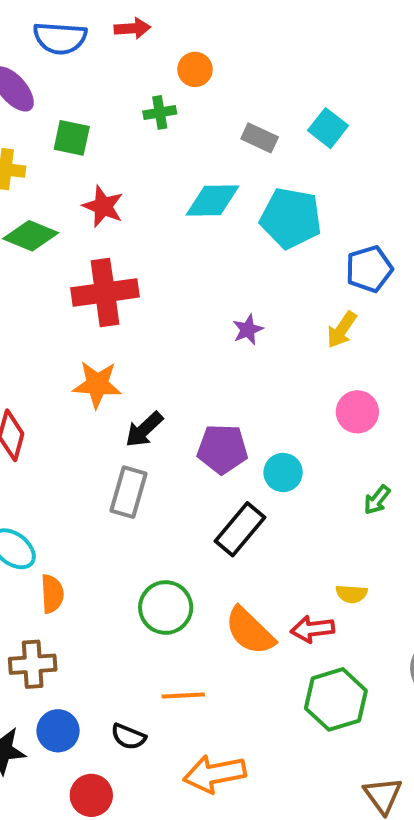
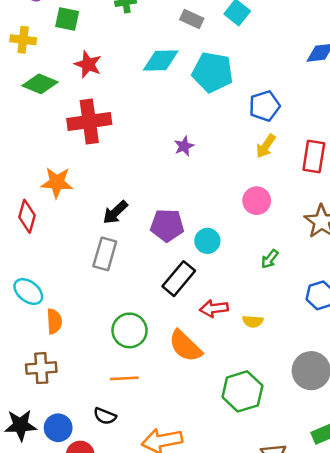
yellow arrow: (342, 330) -> (266, 146), moved
orange star: (97, 384) -> (57, 182), moved
red arrow: (312, 629) -> (214, 308), moved
orange line: (183, 696) -> (124, 378), moved
blue circle: (58, 731) -> (58, 428), moved

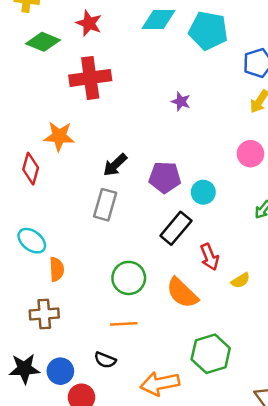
purple star: (184, 146) -> (181, 102), turned -30
red arrow: (214, 308) -> (209, 257), turned -105
yellow semicircle: (253, 321) -> (241, 280), moved, turned -36
green hexagon: (242, 391) -> (211, 354), moved

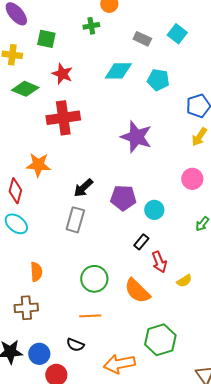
cyan pentagon: (208, 31) -> (158, 80), size x0.7
purple star: (181, 102) -> (136, 137), size x2.0
black rectangle: (176, 228) -> (141, 242), moved, size x0.6
cyan ellipse: (32, 241) -> (16, 224), moved

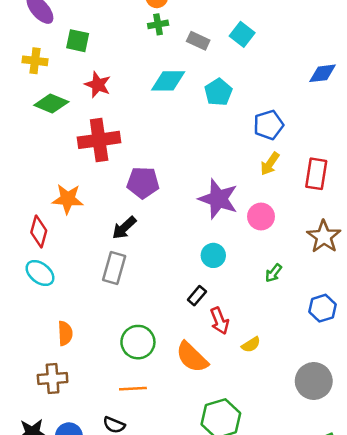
green cross: (91, 26) -> (158, 24), moved
cyan pentagon: (158, 80) -> (218, 92), turned 30
purple star: (136, 137) -> (218, 199), moved
purple pentagon: (123, 198) -> (143, 183), moved

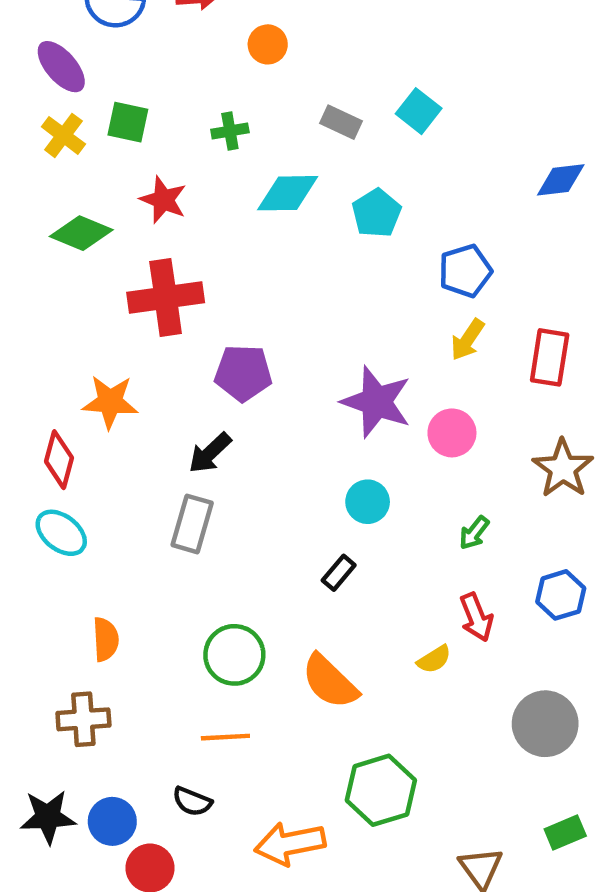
green cross: (158, 24) -> (230, 131), moved
yellow cross: (35, 61) -> (63, 135), moved, turned 30
red arrow: (220, 321) -> (476, 617), moved

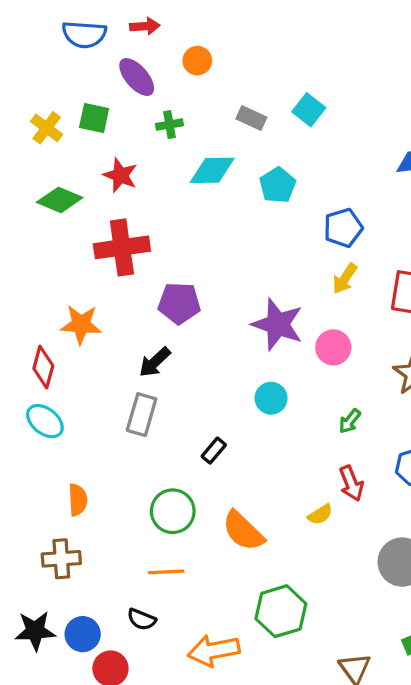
purple ellipse: (61, 67) -> (137, 77), moved
black rectangle: (339, 573) -> (214, 451), moved

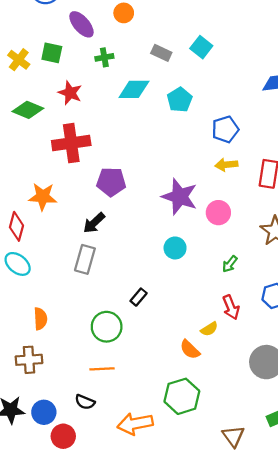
yellow arrow: (345, 279) -> (226, 165), turned 50
black rectangle: (214, 451) -> (139, 297), moved
orange semicircle: (243, 531) -> (190, 350), moved, size x0.7

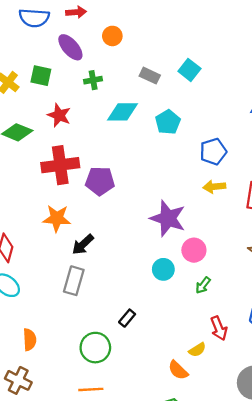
purple pentagon: (111, 182) -> (100, 181), moved
orange star: (43, 197) -> (57, 218), moved
pink circle: (218, 213) -> (194, 250), moved
green arrow: (230, 264) -> (203, 285), moved
brown cross: (29, 360) -> (18, 380), turned 30

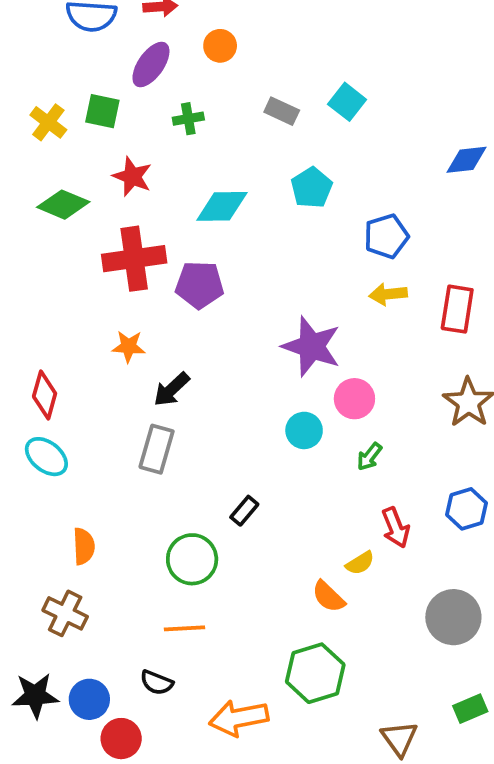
purple ellipse: (70, 47) -> (151, 64), turned 76
cyan diamond: (123, 112) -> (222, 206), moved
orange star: (57, 218) -> (129, 346), size x0.7

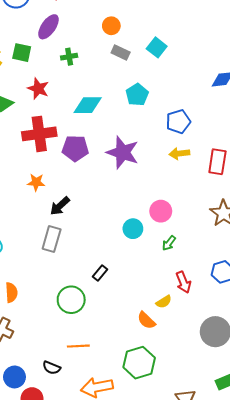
orange circle: (220, 46) -> (111, 26), moved
purple star: (312, 346) -> (123, 152), moved
orange line: (185, 628) -> (78, 346), moved

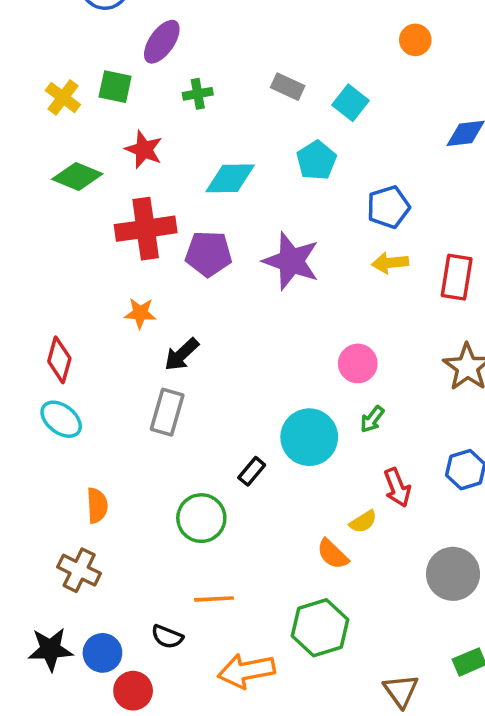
orange circle: (111, 26) -> (415, 40), moved
cyan square: (157, 47) -> (351, 103), moved
cyan circle: (133, 229) -> (309, 437), moved, size x1.6

